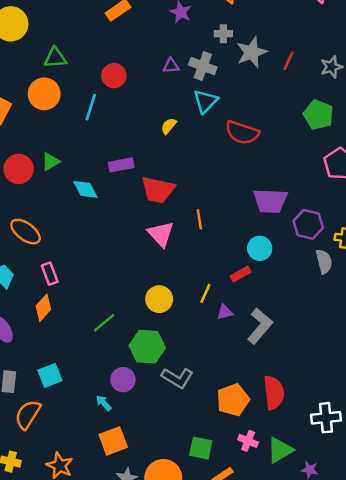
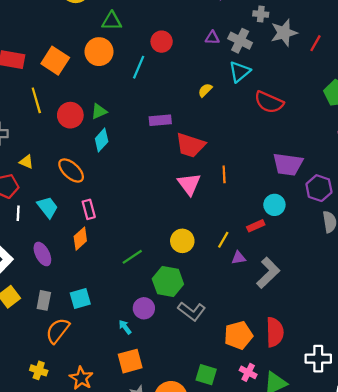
cyan diamond: (85, 189) -> (102, 140), moved, turned 65

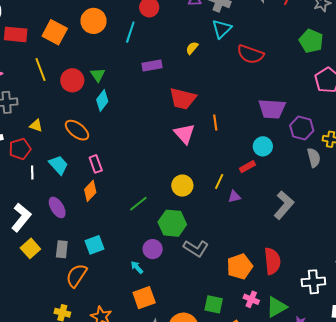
green triangle: (99, 111) -> (98, 75), turned -35
purple rectangle: (160, 120) -> (152, 65), moved
gray L-shape: (268, 273) -> (284, 205), moved

